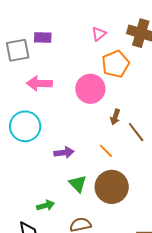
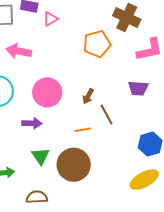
pink triangle: (99, 34) -> (50, 19), moved
pink circle: (90, 89) -> (47, 92), moved
orange line: (106, 151) -> (83, 130), moved, turned -63

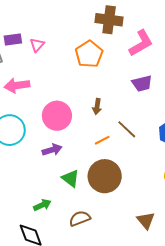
brown line: (106, 114) -> (127, 129), moved

